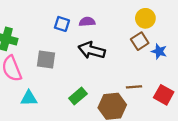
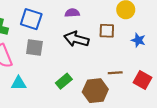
blue square: (62, 24) -> (31, 19), moved, size x1.5
brown square: (140, 41) -> (107, 31), moved, turned 35

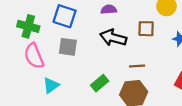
brown line: (115, 73) -> (137, 66), moved
cyan triangle: (19, 83) -> (51, 85), turned -35

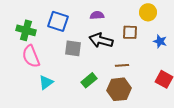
gray square: (68, 47) -> (73, 48), moved

